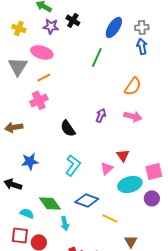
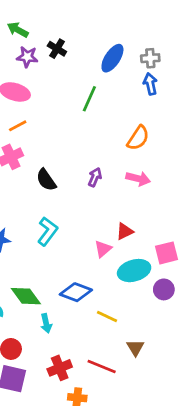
black semicircle: (68, 128) -> (46, 180), moved
red triangle: (123, 155) -> (125, 231), turned 40
cyan L-shape: (73, 165) -> (47, 231), moved

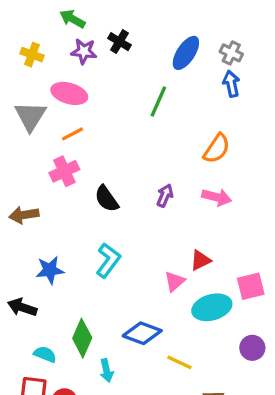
gray cross: (150, 58) -> (231, 53), turned 30
purple circle: (164, 289) -> (252, 348), moved
green diamond: (26, 296) -> (82, 338), turned 60

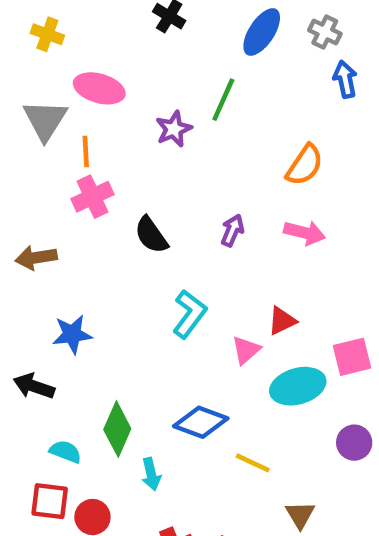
purple star: (84, 51) -> (174, 129), moved, turned -30
blue arrow: (231, 84) -> (345, 79), moved
orange line: (72, 134) -> (86, 152), moved, turned -65
cyan L-shape: (108, 260) -> (190, 314), moved

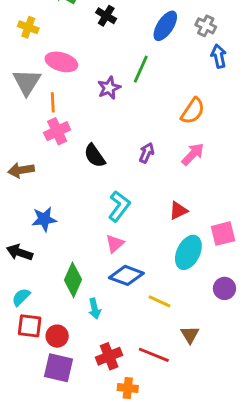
pink arrow: (305, 233) -> (193, 154), turned -60
pink triangle: (246, 350) -> (115, 244), moved
cyan ellipse: (298, 386) -> (188, 252), turned -48
cyan semicircle: (65, 452) -> (21, 297), moved, turned -66

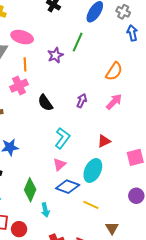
orange line: (53, 102) -> (25, 64), moved
cyan ellipse: (188, 252) -> (93, 170), moved

